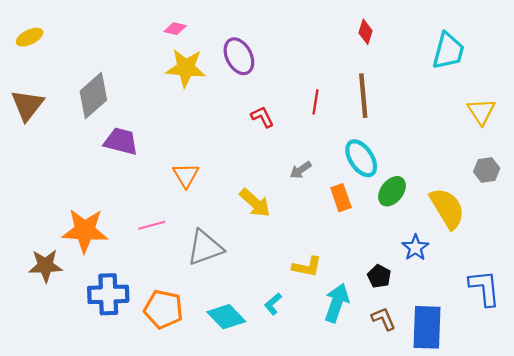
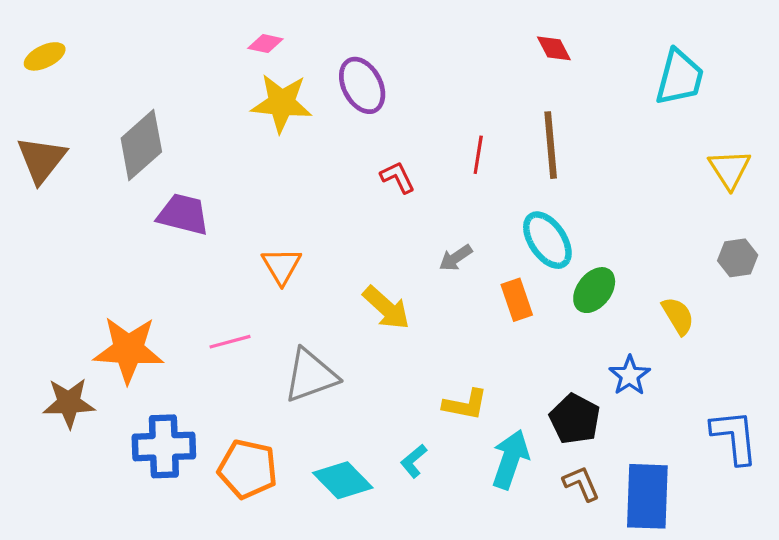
red diamond: (365, 32) -> (554, 48), turned -45
yellow semicircle: (447, 208) -> (678, 316), size x0.6
black pentagon: (379, 276) -> (575, 419), size x1.4

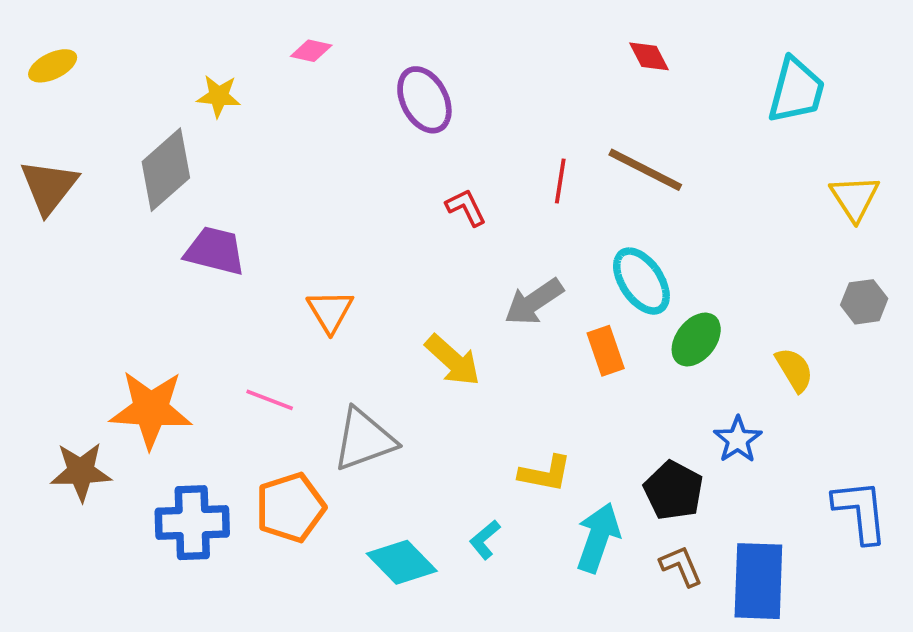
yellow star: (282, 103) -> (219, 96), moved, size x0.6
brown line: (551, 145) -> (645, 170), turned -58
gray arrow: (456, 258) -> (534, 302), size x1.5
pink line: (230, 342) -> (270, 400), turned 36
orange pentagon: (248, 469) -> (290, 507), moved, turned -30

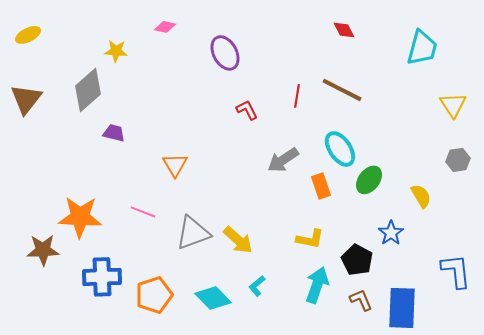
purple trapezoid: (215, 251) -> (114, 133), size x0.7
yellow arrow: (453, 360) -> (238, 240), moved
yellow L-shape: (545, 474) -> (310, 239), moved
orange pentagon: (290, 507) -> (154, 295), moved

